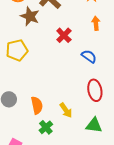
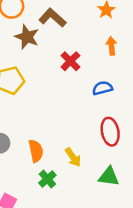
blue semicircle: (89, 56) -> (102, 88), turned -49

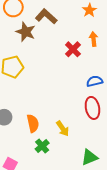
red cross: (70, 61) -> (73, 49), moved
blue semicircle: (102, 88) -> (95, 81), moved
green triangle: (109, 176) -> (89, 157), moved, turned -30

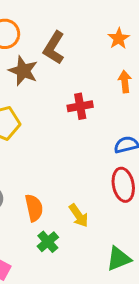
brown L-shape: (46, 16) -> (54, 48), turned -100
red cross: (73, 49) -> (80, 106), moved, turned 35

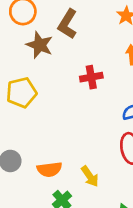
orange semicircle: (34, 208) -> (49, 169), turned 95

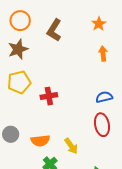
brown star: (40, 45) -> (18, 49), moved, turned 30
red cross: (91, 77) -> (49, 96), moved

